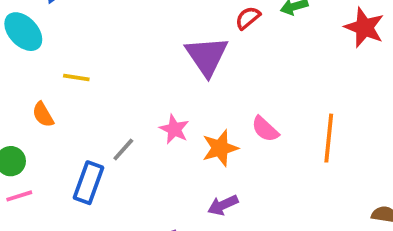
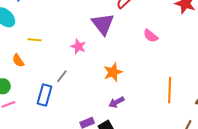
pink star: (174, 129) -> (78, 47), moved
pink semicircle: (265, 129) -> (151, 36), moved
orange line: (329, 138) -> (170, 90), moved

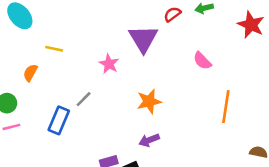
orange semicircle: (18, 61) -> (30, 73), turned 56
orange line: (170, 90) -> (226, 107), moved

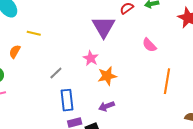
pink star: (109, 64) -> (91, 58), moved
blue rectangle: (59, 120) -> (67, 100), moved, turned -30

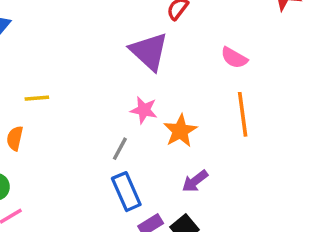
gray line: (56, 73) -> (120, 149), moved
orange line: (167, 81) -> (243, 114), moved

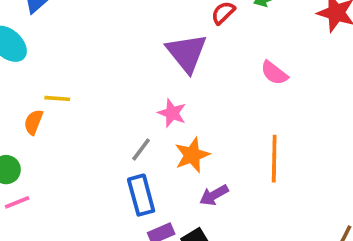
yellow line: (37, 98) -> (57, 98), moved
orange line: (243, 114) -> (274, 159), moved
orange star: (180, 131) -> (192, 155), moved

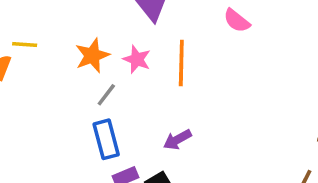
orange star: (192, 155) -> (92, 56), moved
orange line: (274, 159) -> (181, 63), moved

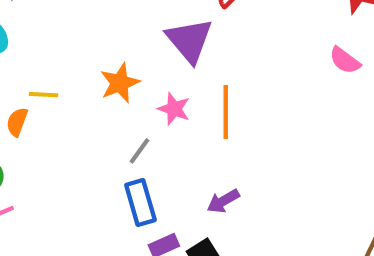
pink semicircle: (237, 21) -> (345, 60), moved
orange star: (92, 56) -> (120, 83), moved

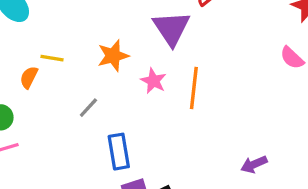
gray line: (140, 151) -> (88, 108), moved
purple arrow: (223, 201) -> (254, 164), moved

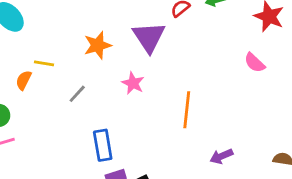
orange star: (113, 56) -> (98, 45), moved
orange line: (194, 88) -> (187, 110), moved
gray line: (88, 108) -> (77, 94), moved

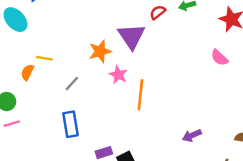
orange star: (98, 45) -> (100, 51), moved
orange line: (187, 110) -> (140, 95), moved
blue rectangle: (103, 145) -> (70, 124), moved

